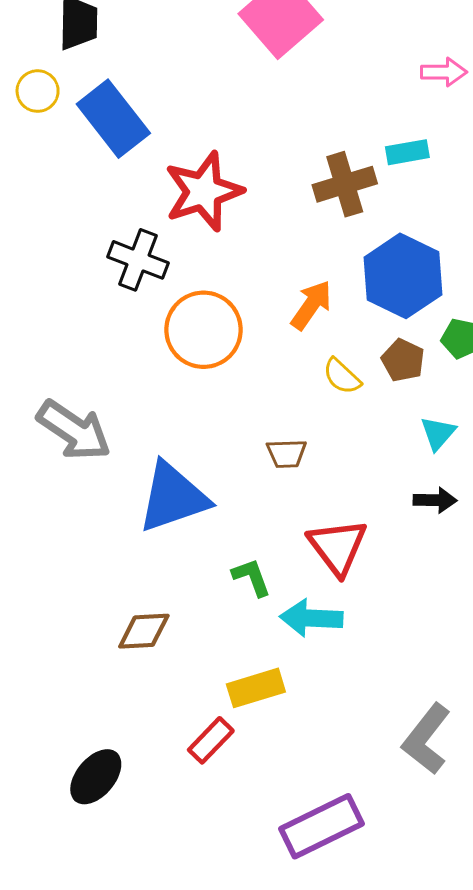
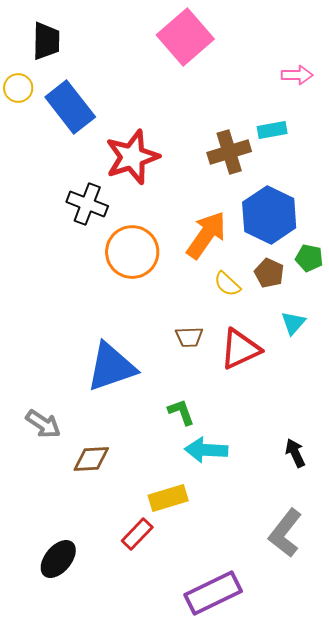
orange arrow: (311, 305) -> (206, 235), size x1.4
gray arrow: (74, 430) -> (43, 424), moved, size x0.7
black arrow: (435, 500) -> (295, 453), moved, turned -116
red triangle: (337, 547) -> (240, 349), moved, turned 42
green L-shape: (252, 577) -> (181, 412), moved

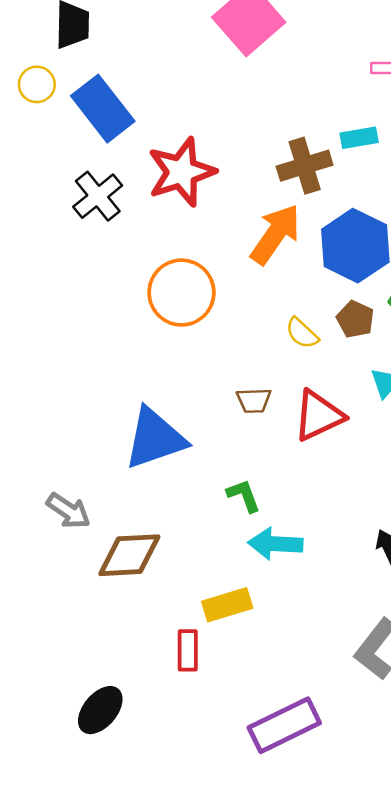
black cross: (87, 204) -> (98, 196), moved, turned 30
orange arrow: (206, 235) -> (275, 234), moved
brown diamond: (91, 459) -> (129, 555), size x1.4
red rectangle: (137, 534) -> (188, 650), turned -44
black ellipse: (58, 559) -> (100, 710), moved

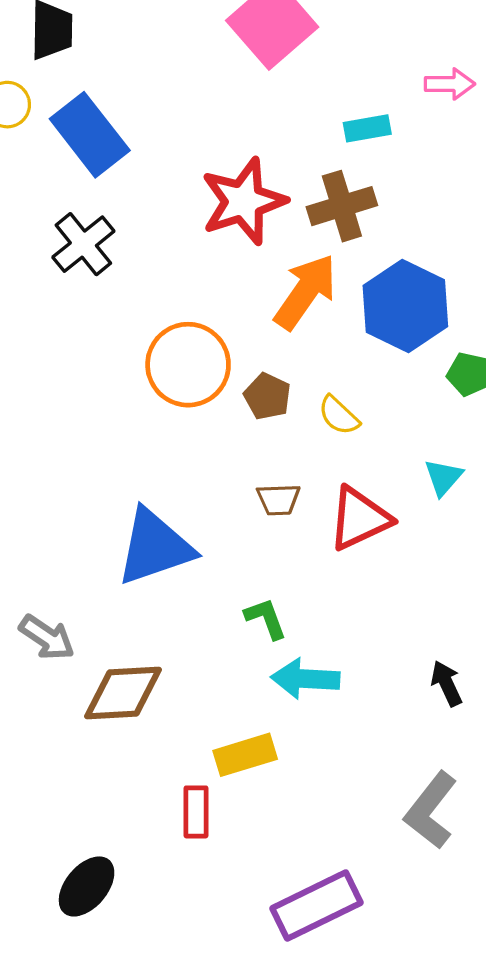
cyan rectangle: (359, 138) -> (367, 128), moved
red star: (181, 172) -> (244, 201), moved
brown pentagon: (355, 319) -> (267, 396), moved

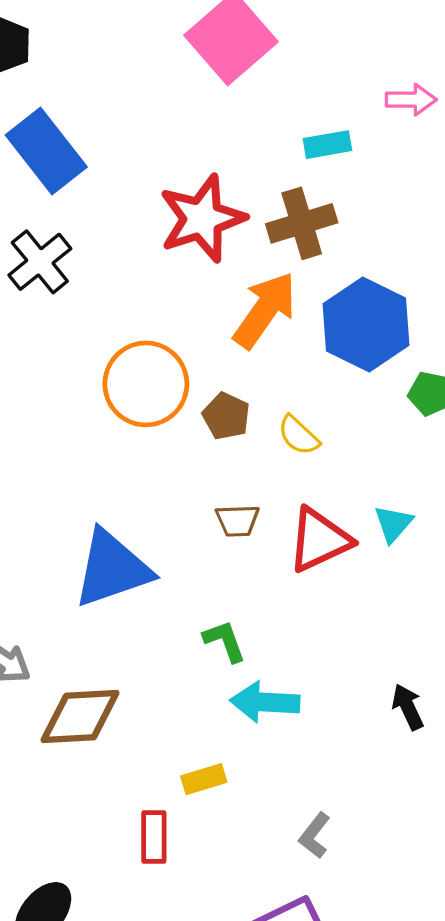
cyan triangle: (443, 477) -> (393, 524), moved
yellow rectangle: (245, 755) -> (204, 779), size x0.7
gray L-shape: (431, 810) -> (315, 835), moved, size x0.6

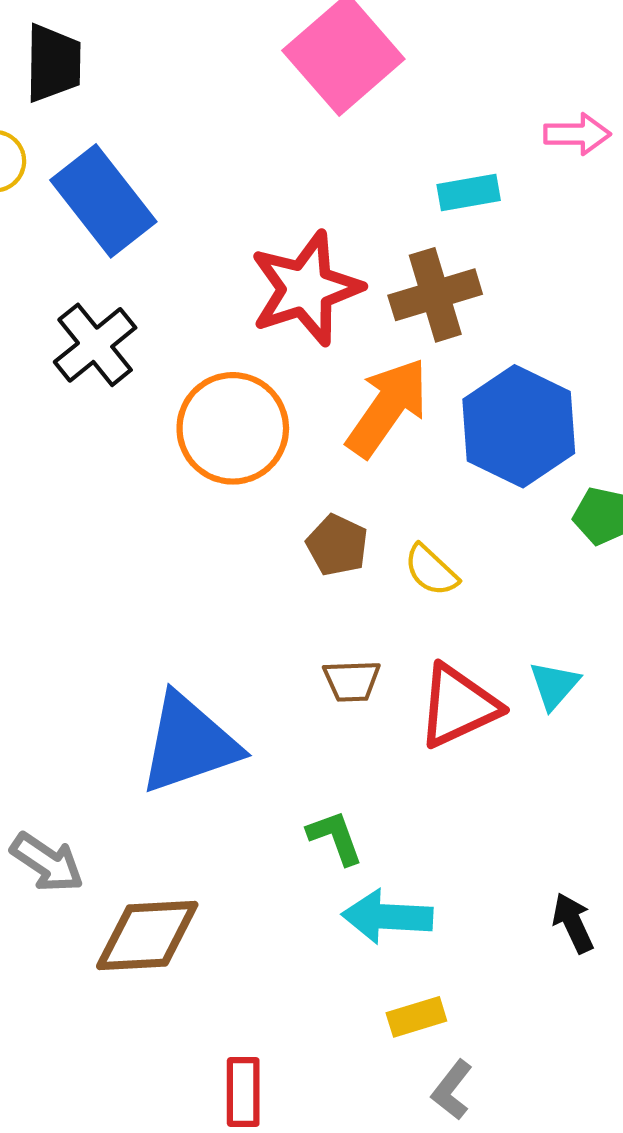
orange circle: (146, 384) -> (233, 428), moved
yellow rectangle: (204, 779) -> (416, 1017), moved

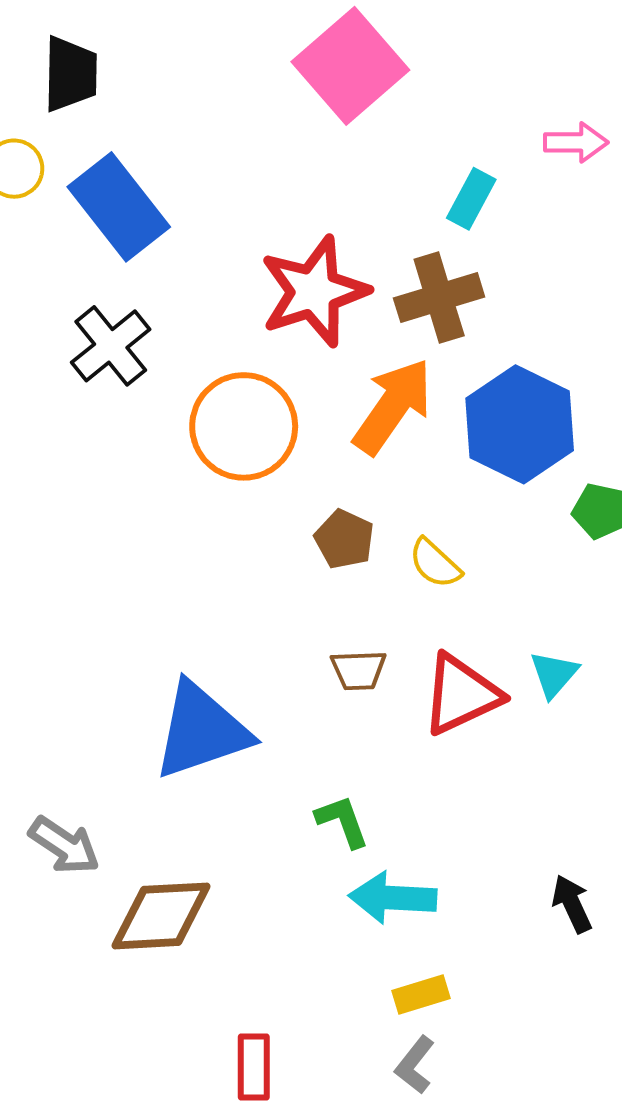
cyan rectangle: (469, 192) -> (471, 199), turned -52
gray L-shape: (452, 1090) -> (415, 1065), moved

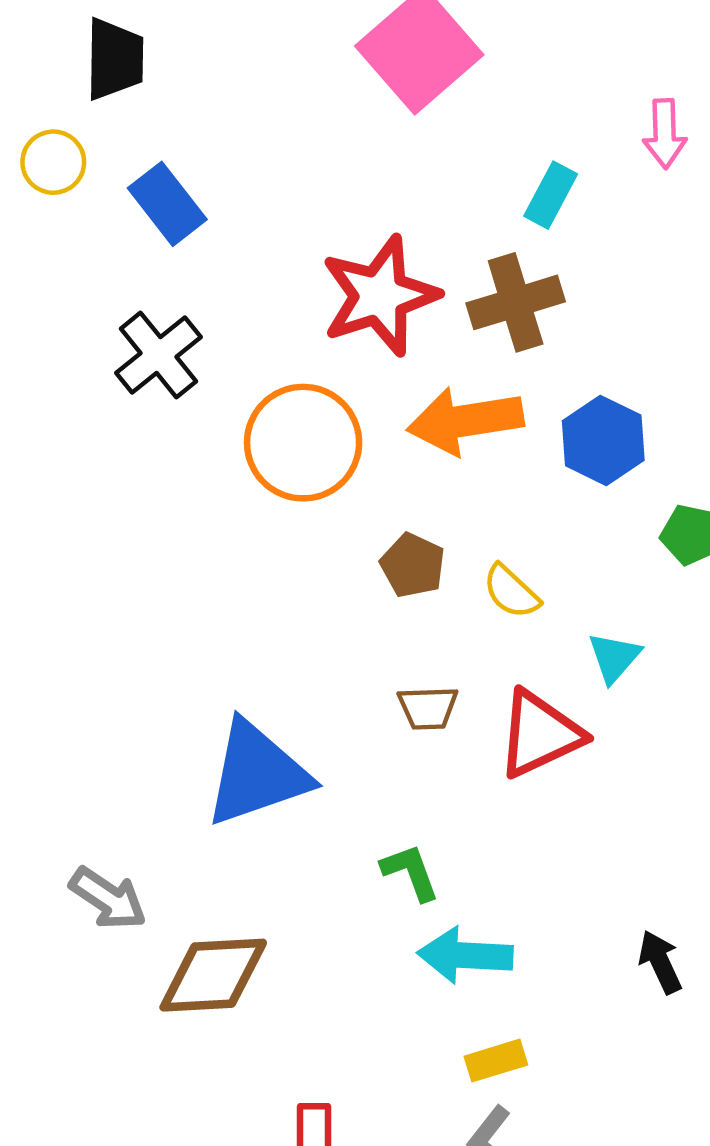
pink arrow: (576, 142) -> (665, 134), turned 88
blue rectangle: (119, 207) -> (167, 204), size x0.7
orange arrow: (393, 406) -> (465, 421), turned -134
blue hexagon: (520, 424) -> (603, 440), size x0.7
cyan triangle: (554, 674) -> (614, 657), moved

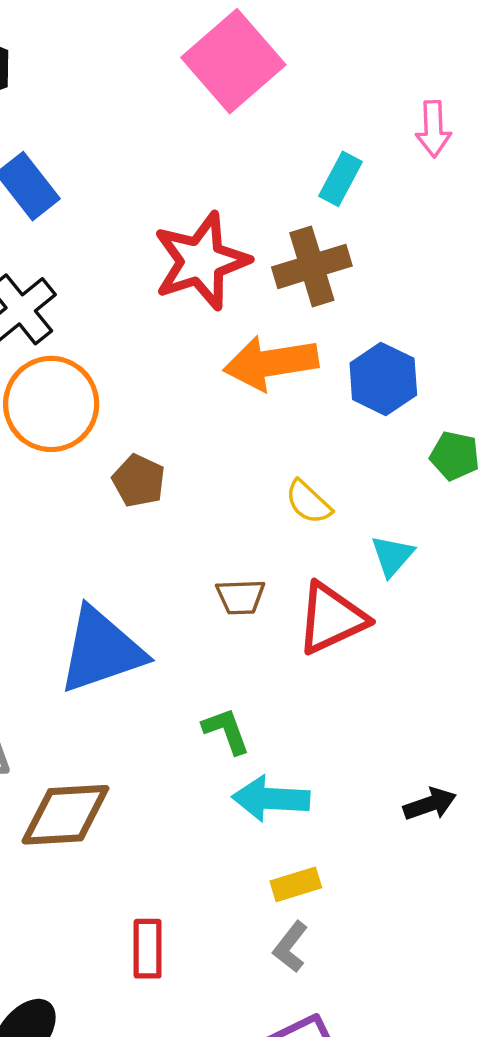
orange circle: (303, 443) -> (51, 404), moved
brown pentagon: (413, 565) -> (139, 481), moved
black arrow: (660, 962) -> (430, 804), turned 96

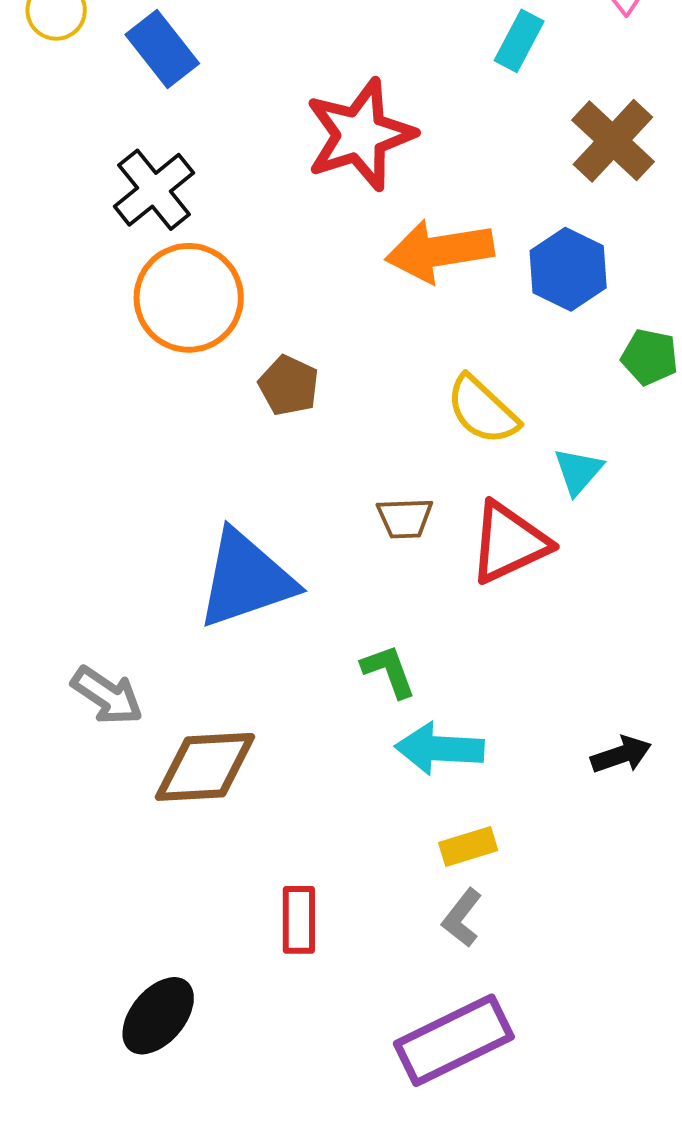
brown cross: (312, 266) -> (613, 141), moved, turned -30
yellow semicircle: (308, 502) -> (482, 410), size x1.4

